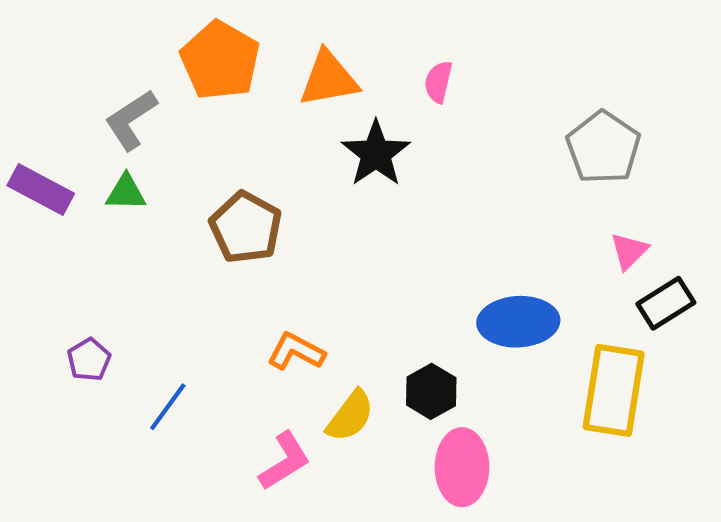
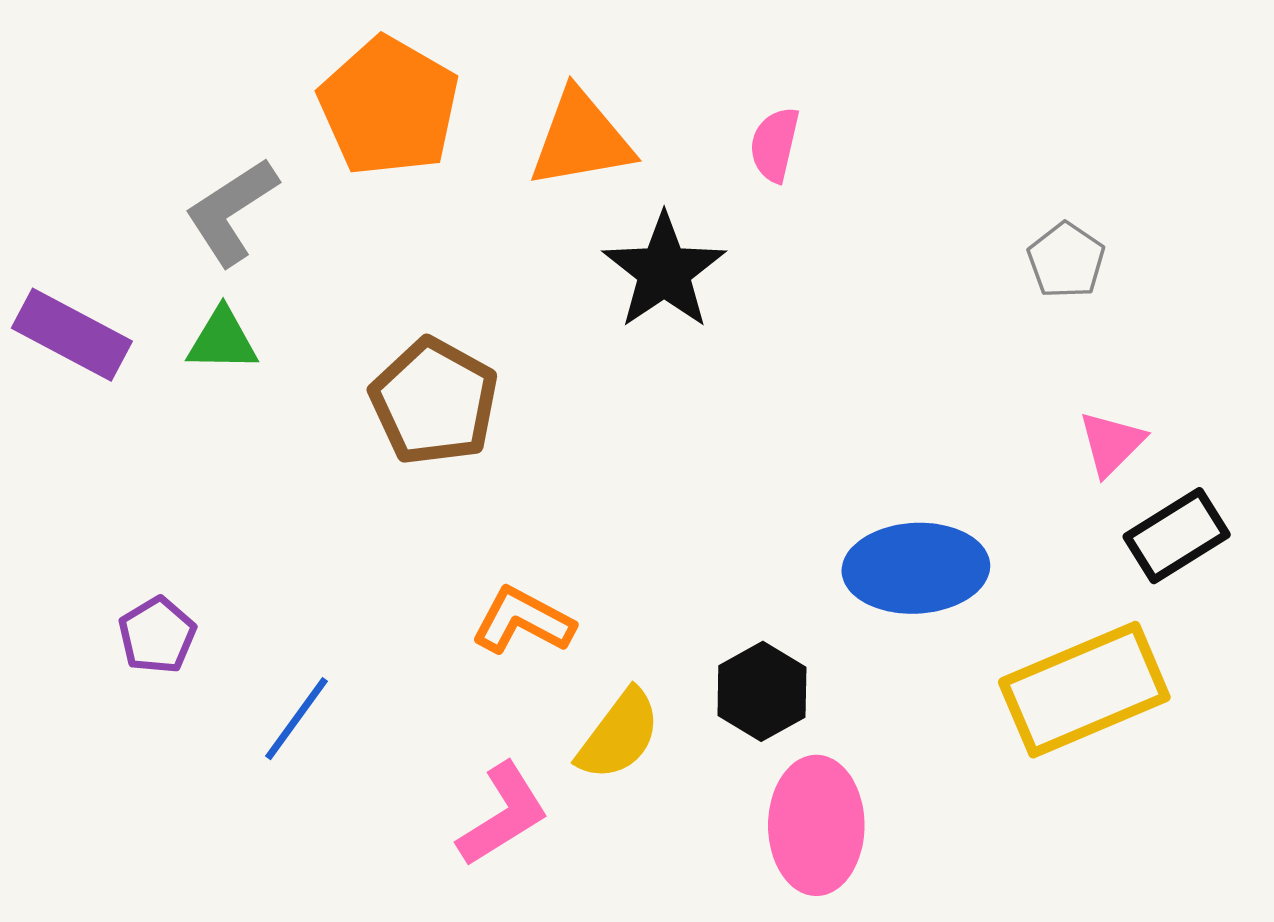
gray pentagon: (603, 147) -> (1066, 260), size x0.6
yellow rectangle: (614, 390) -> (1084, 690), turned 58

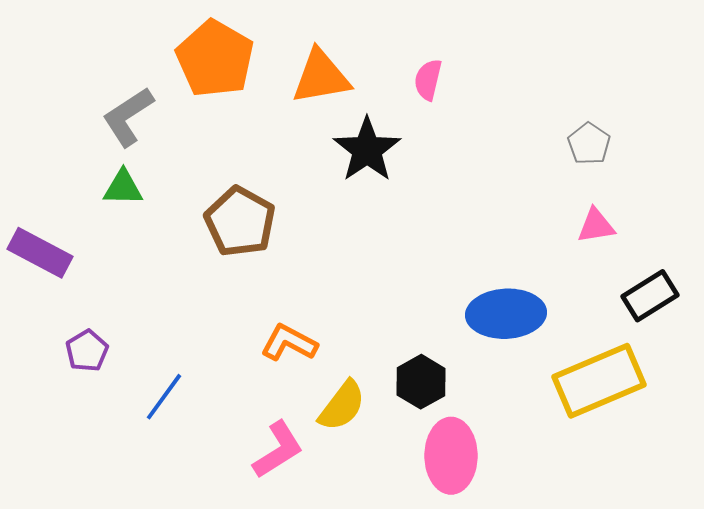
purple rectangle: (72, 335) -> (40, 253), moved
pink triangle: (1111, 443) -> (596, 226), moved, turned 36

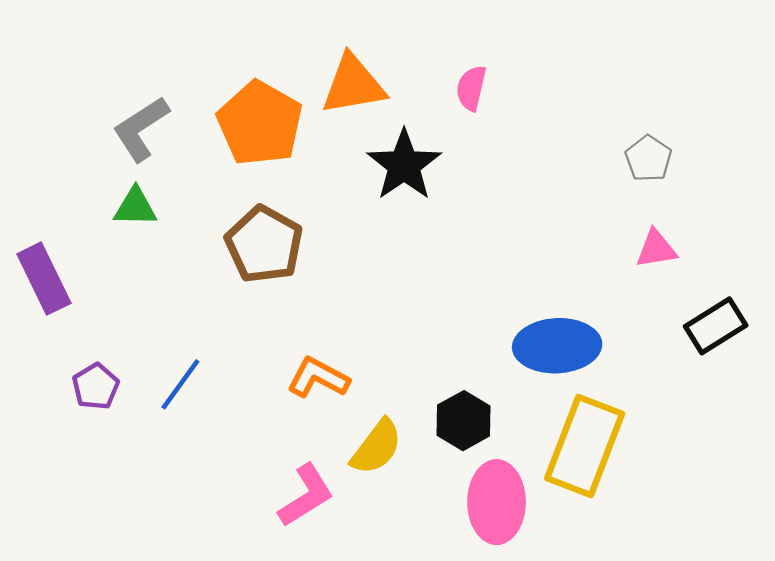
orange pentagon: (215, 59) -> (260, 123), moved
purple rectangle: (40, 253) -> (44, 279), turned 36
yellow rectangle: (599, 381) -> (585, 446), moved, turned -46
blue line: (164, 397) -> (180, 384), moved

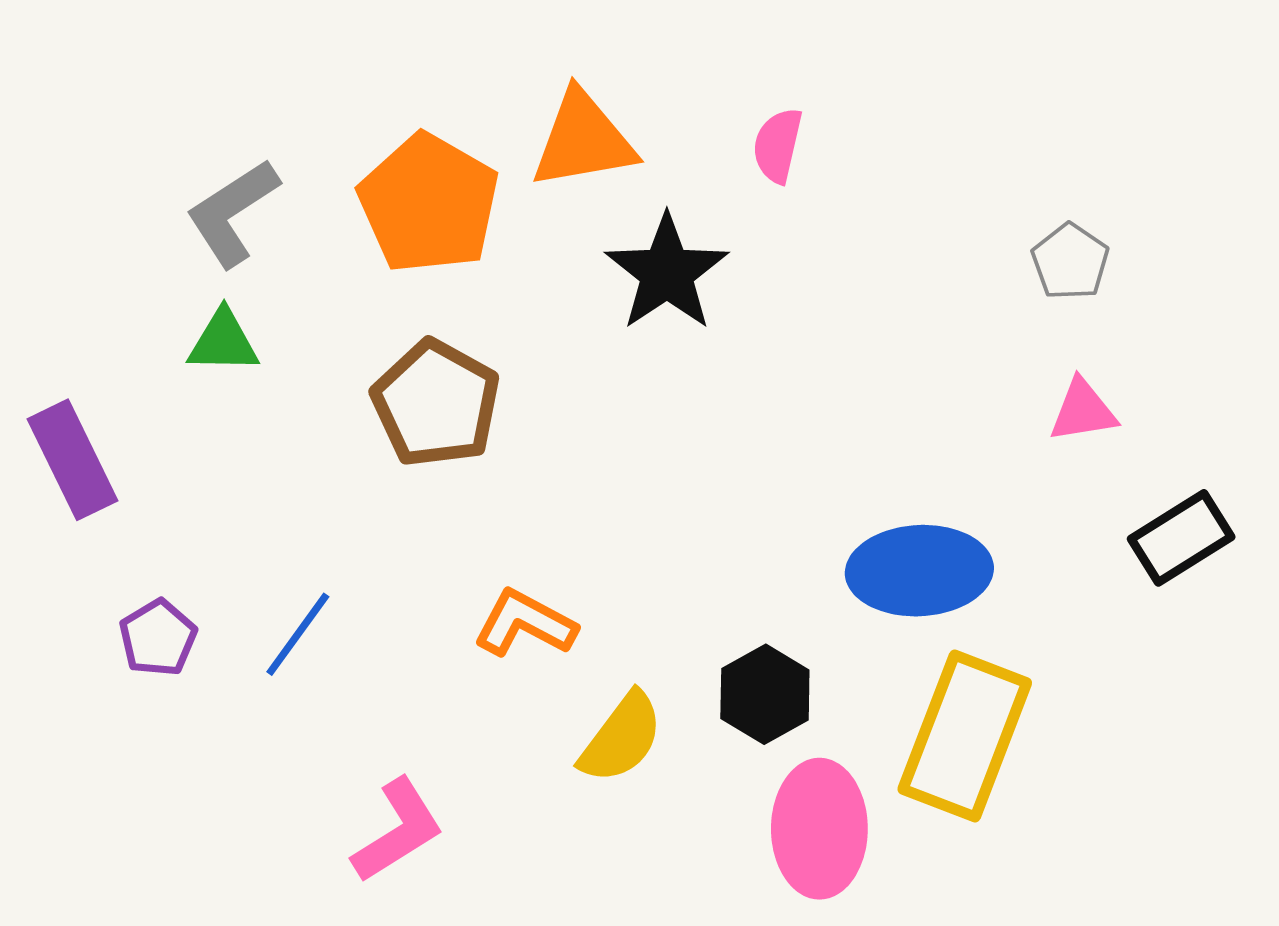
pink L-shape: (306, 495) -> (398, 831), moved

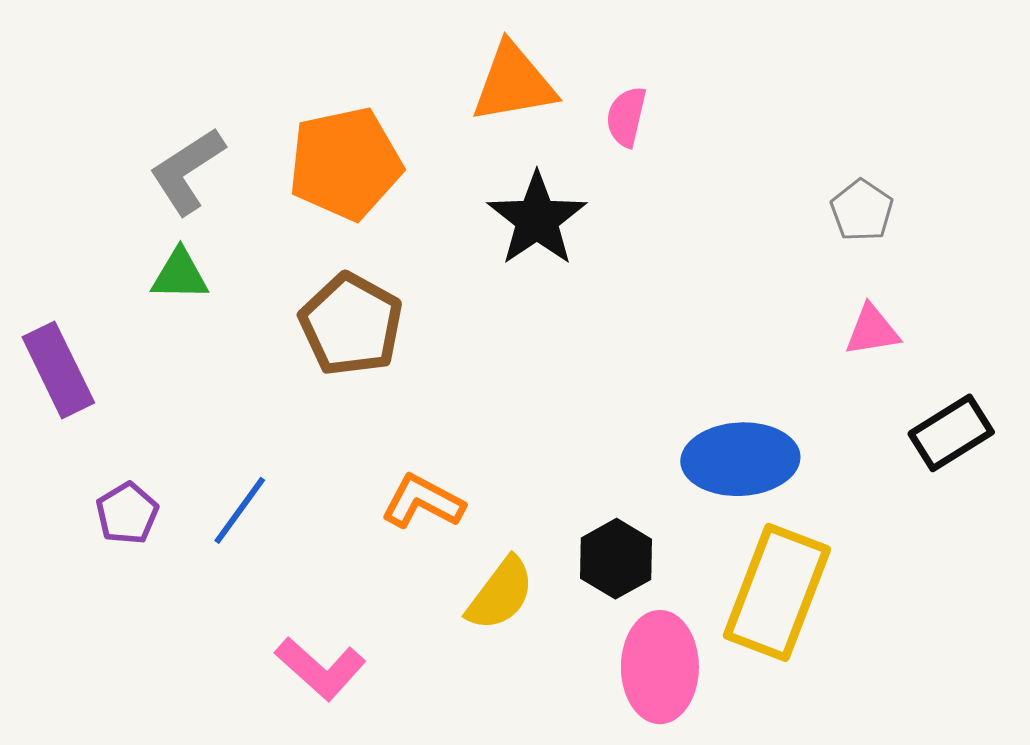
orange triangle: (583, 140) -> (514, 83), moved
orange pentagon: (429, 204) -> (345, 164), turned 30
pink L-shape: (398, 831) -> (320, 668), turned 74

